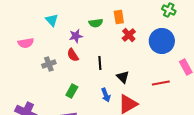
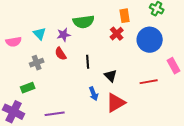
orange rectangle: (119, 17) -> (125, 16), moved
cyan triangle: (52, 20) -> (40, 34), moved
green semicircle: (96, 23) -> (84, 22), size x1.5
green rectangle: (72, 91) -> (28, 88), moved, turned 40

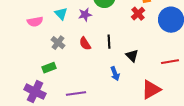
red semicircle: (61, 54) -> (85, 44), moved
gray cross: (37, 63) -> (58, 43), turned -32
red triangle: (116, 103) -> (151, 90), moved

